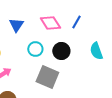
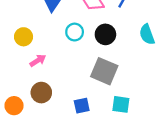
gray square: (47, 77) -> (104, 71), moved

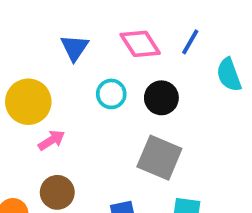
cyan semicircle: (147, 34) -> (229, 75), moved
yellow circle: (24, 37) -> (28, 102), size x1.5

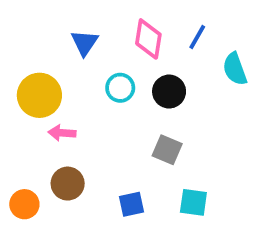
pink diamond: (140, 44) -> (148, 39), turned 42
pink arrow: (51, 140) -> (62, 133), turned -144
gray square: (159, 158) -> (167, 150), size x0.7

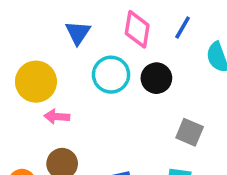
cyan circle: (120, 88) -> (111, 75), size x1.4
gray square: (167, 150) -> (190, 132), moved

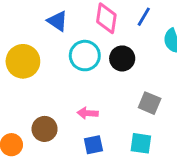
blue triangle: (78, 33) -> (57, 21), turned -30
pink arrow: (57, 117) -> (88, 113), moved

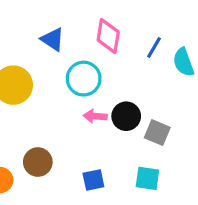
blue line: (144, 17) -> (154, 47), moved
black circle: (122, 58) -> (126, 116), moved
pink arrow: (88, 113) -> (95, 116), moved

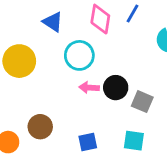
blue line: (154, 47) -> (132, 14), moved

